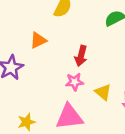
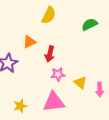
red arrow: (81, 56) -> (50, 54), moved

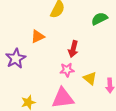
red arrow: (50, 54) -> (73, 49), moved

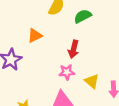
green semicircle: (99, 19) -> (83, 16), moved

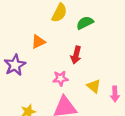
pink star: (67, 72) -> (60, 78), moved

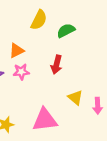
pink star: (60, 78) -> (21, 72), moved

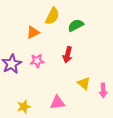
orange triangle: (17, 51) -> (33, 32), moved
pink triangle: (45, 120) -> (57, 103), size x0.7

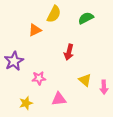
green semicircle: (76, 25) -> (86, 18), moved
pink star: (37, 61) -> (39, 78), moved

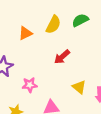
yellow semicircle: (54, 14) -> (53, 25), moved
red arrow: (69, 52) -> (62, 57), turned 35

